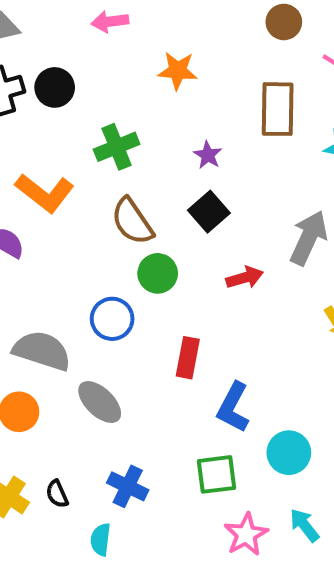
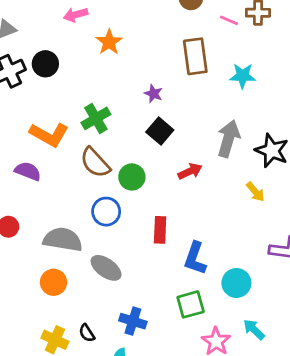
orange star: (178, 71) -> (109, 42), moved, turned -30
green cross: (117, 147) -> (96, 118), moved
brown semicircle: (132, 221) -> (95, 163), moved

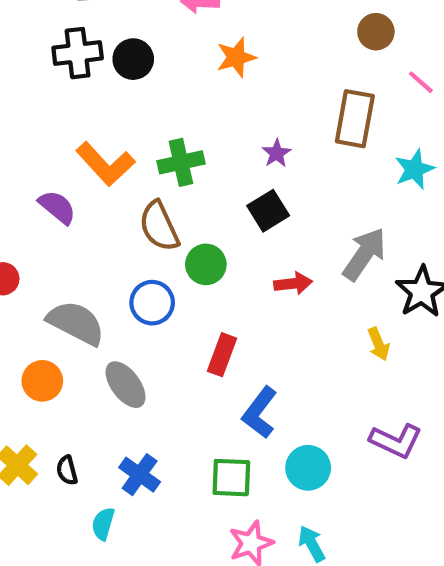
cyan star: (243, 76) -> (414, 169), turned 30

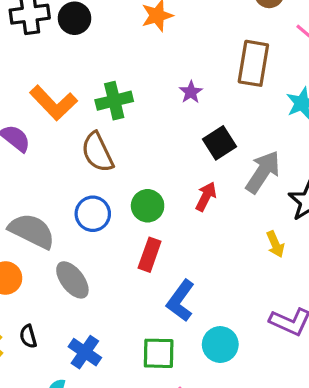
black square: (268, 211) -> (220, 143), moved
green circle: (206, 264) -> (148, 206), moved
red arrow: (293, 283) -> (206, 197), turned -56
black semicircle: (67, 470) -> (28, 336), moved

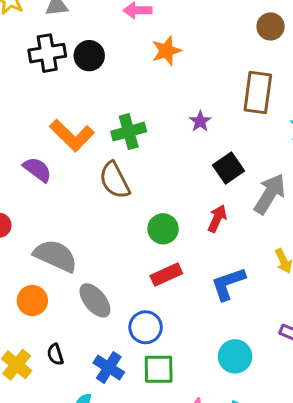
blue circle: (93, 214) -> (146, 327), moved
red rectangle: (150, 255) -> (166, 275), turned 48
blue L-shape: (181, 301) -> (228, 284), moved, turned 36
green square: (159, 353) -> (159, 369), moved

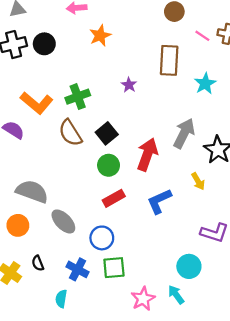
black square: (228, 168) -> (107, 133), moved
red arrow: (217, 218) -> (147, 154), size x1.6
cyan circle: (235, 356) -> (189, 266), moved

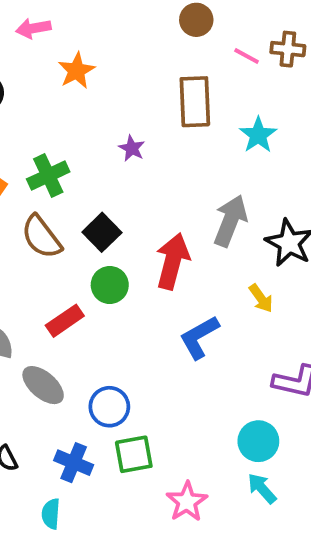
red rectangle: (114, 198) -> (65, 321), moved
cyan arrow: (176, 295) -> (262, 488), moved

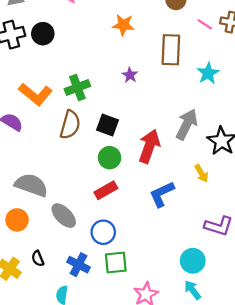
orange star: (76, 71) -> (123, 25), moved, turned 30
black square: (102, 232) -> (107, 125), turned -30
brown semicircle: (41, 237) -> (70, 125), turned -132
red rectangle: (65, 321) -> (106, 190), moved

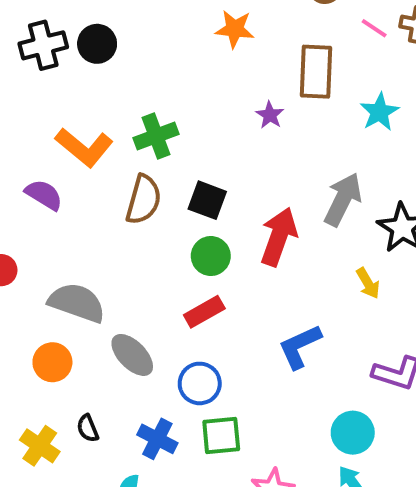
purple star: (130, 75) -> (270, 115), moved
blue L-shape: (162, 194) -> (300, 346), moved

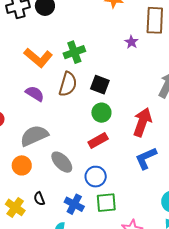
purple semicircle: (44, 195) -> (35, 94), moved
red arrow: (279, 237) -> (142, 122), moved
gray semicircle: (77, 303) -> (34, 136), turned -44

